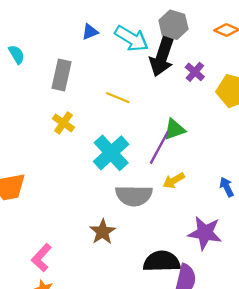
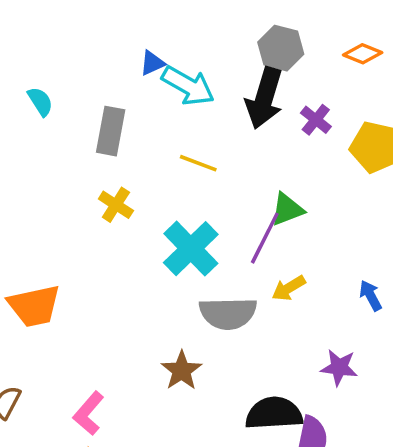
cyan arrow: (131, 38) -> (188, 86), moved
purple star: (205, 233) -> (339, 367), size x0.7

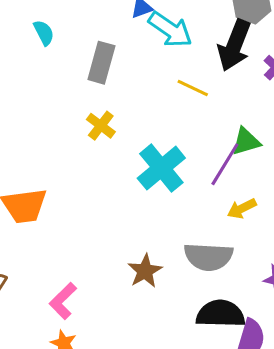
yellow line: (198, 163) -> (193, 88), moved
gray semicircle: (228, 313) -> (208, 257), moved

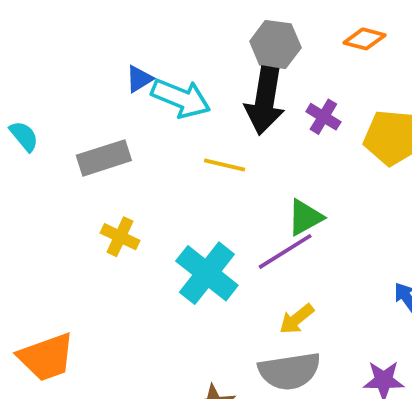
gray rectangle: (101, 63) -> (104, 158), turned 69
purple line: (225, 164) -> (285, 251), turned 39
yellow arrow: (242, 209) -> (297, 319), moved

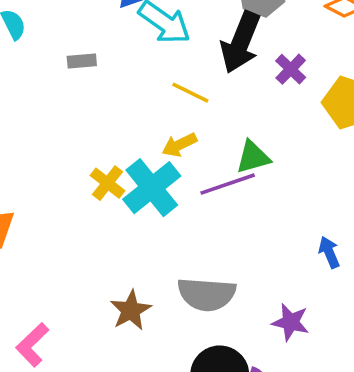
gray rectangle: (104, 158) -> (82, 61), size x0.6
yellow cross: (120, 237) -> (107, 183), moved
yellow arrow: (297, 319) -> (179, 145), moved

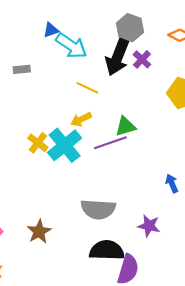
purple cross: (291, 69) -> (142, 59), moved
brown star: (131, 310) -> (39, 232), moved

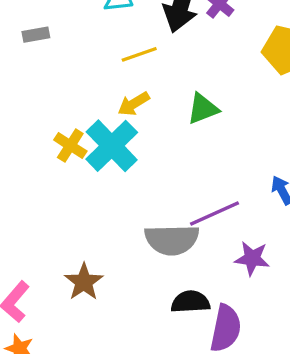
yellow line: (87, 88) -> (139, 54), turned -40
purple line: (110, 143) -> (214, 214), moved
black semicircle: (107, 250) -> (190, 302), size x0.7

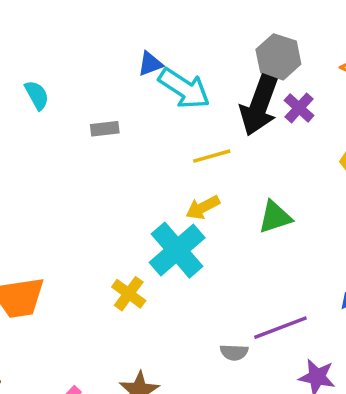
yellow cross: (70, 146) -> (129, 294), moved
gray semicircle: (172, 240) -> (234, 352), size x0.5

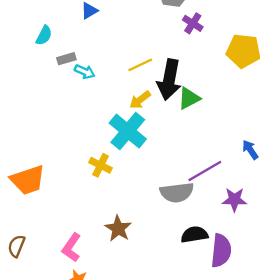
cyan arrow: (184, 88) -> (85, 72), moved, size x0.6
cyan semicircle: (37, 95) -> (44, 35), moved, turned 66
black arrow: (259, 105) -> (169, 80), moved
gray semicircle: (234, 352) -> (177, 192), size x1.8

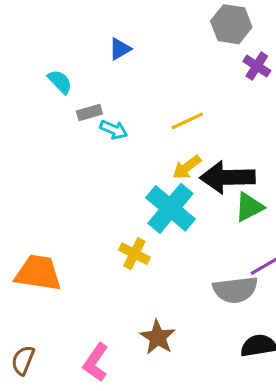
cyan semicircle: (44, 35) -> (60, 82), turned -72
black arrow: (169, 80) -> (227, 177), moved, turned 78
green triangle: (189, 98) -> (249, 207), moved
orange trapezoid: (28, 180) -> (38, 273), turned -153

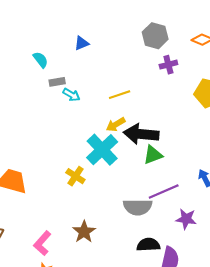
purple cross: (257, 66) -> (168, 65), turned 36

